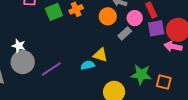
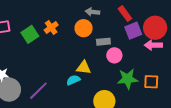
pink circle: (135, 18) -> (114, 55), moved
gray rectangle: (125, 33) -> (103, 42), turned 48

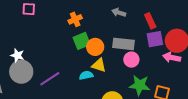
orange circle: (84, 28) -> (95, 47), moved
green square: (30, 34) -> (82, 41), moved
gray rectangle: (103, 42) -> (123, 44), size x1.5

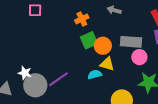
gray arrow: (119, 13) -> (114, 10), moved
white star: (17, 55) -> (25, 73), moved
gray circle: (21, 72) -> (35, 85), moved

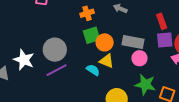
white star: (25, 73) -> (24, 60), size x1.5
cyan semicircle: (95, 74) -> (93, 70), turned 40
gray circle: (35, 85) -> (55, 50), moved

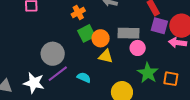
purple square: (165, 40) -> (159, 26), turned 30
white star: (24, 60) -> (34, 83), moved
cyan semicircle: (93, 70) -> (84, 77), moved
green star: (145, 85) -> (148, 73), turned 30

